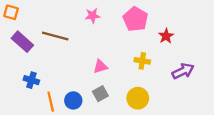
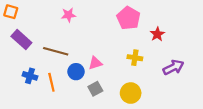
pink star: (93, 16) -> (69, 15), moved
brown line: (55, 36) -> (56, 51), moved
blue circle: (73, 100) -> (76, 72), moved
orange line: (51, 102) -> (51, 82), moved

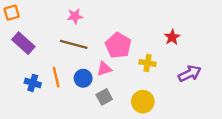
orange square: (11, 12) -> (12, 13), turned -32
pink pentagon: (128, 18) -> (118, 45), moved
brown line: (56, 51) -> (74, 44), moved
orange line: (51, 82) -> (56, 77), moved

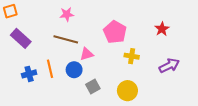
red star: (172, 37) -> (162, 29), moved
pink pentagon: (118, 45) -> (115, 32), moved
pink triangle: (104, 69) -> (87, 54), moved
blue cross: (33, 83) -> (29, 74), turned -32

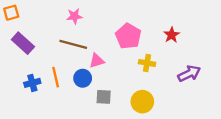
red star: (162, 29) -> (172, 35), moved
gray square: (93, 86) -> (104, 97), turned 32

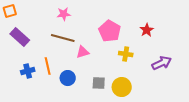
blue circle: (83, 78) -> (68, 78), moved
gray square: (104, 97) -> (99, 83), moved

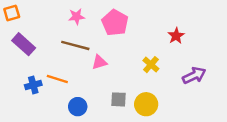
pink pentagon: (110, 31) -> (115, 23), moved
yellow cross: (126, 54) -> (151, 65), turned 32
orange line: (48, 66) -> (57, 79), turned -60
blue circle: (68, 78) -> (78, 107), moved

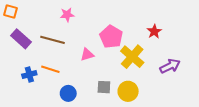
orange square: (12, 13) -> (10, 12), turned 32
pink pentagon: (115, 23) -> (111, 37), moved
brown line: (75, 45) -> (52, 40), moved
yellow cross: (151, 65) -> (132, 57), size x1.6

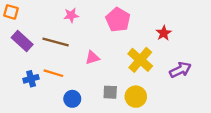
pink pentagon: (111, 37) -> (118, 20), moved

